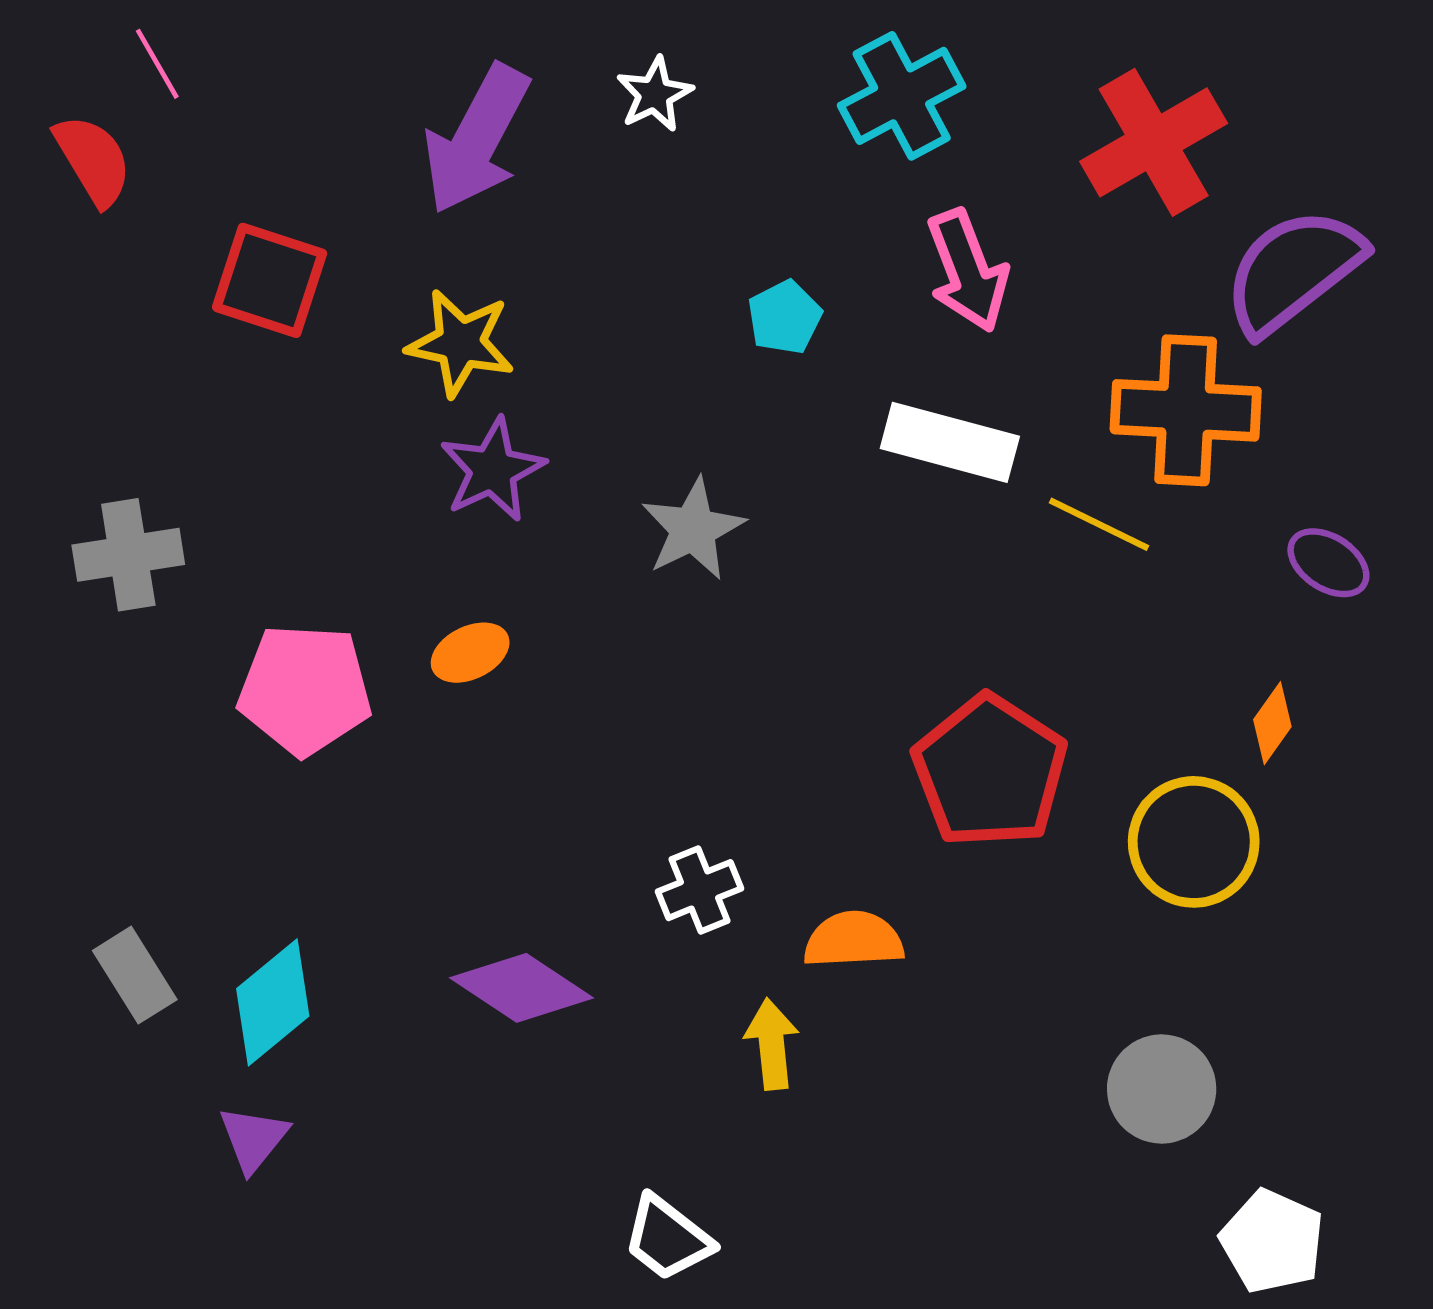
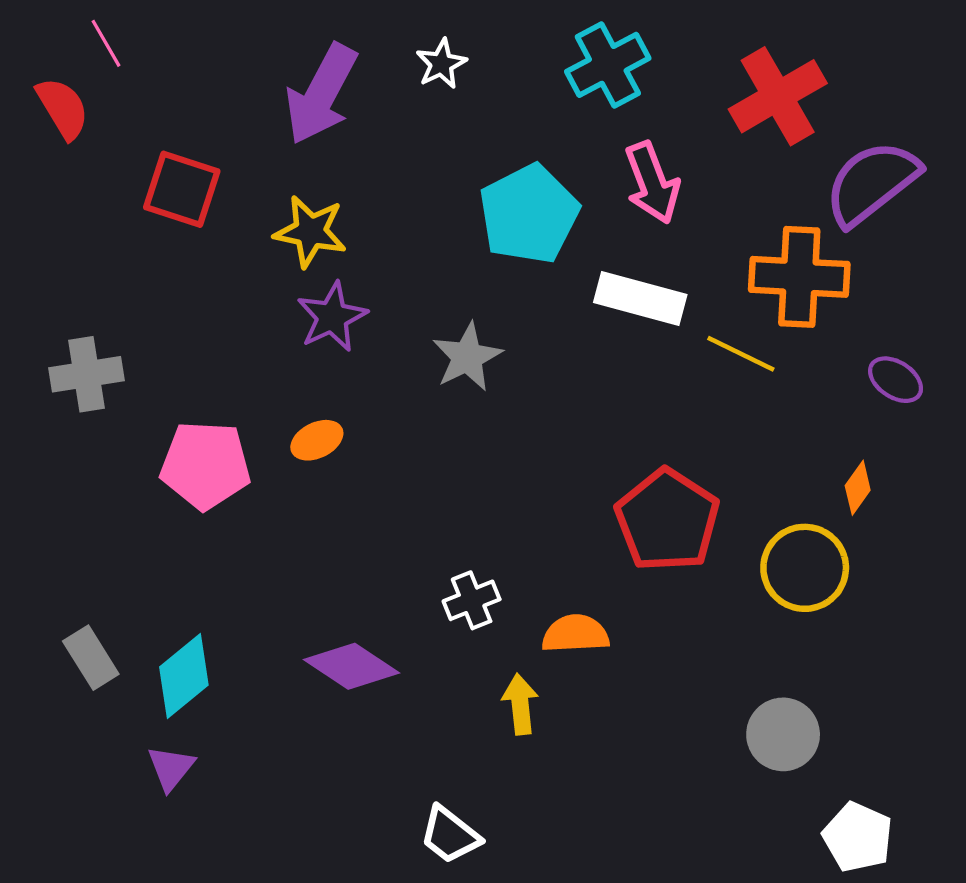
cyan pentagon: (785, 317) -> (529, 214), size x2.0

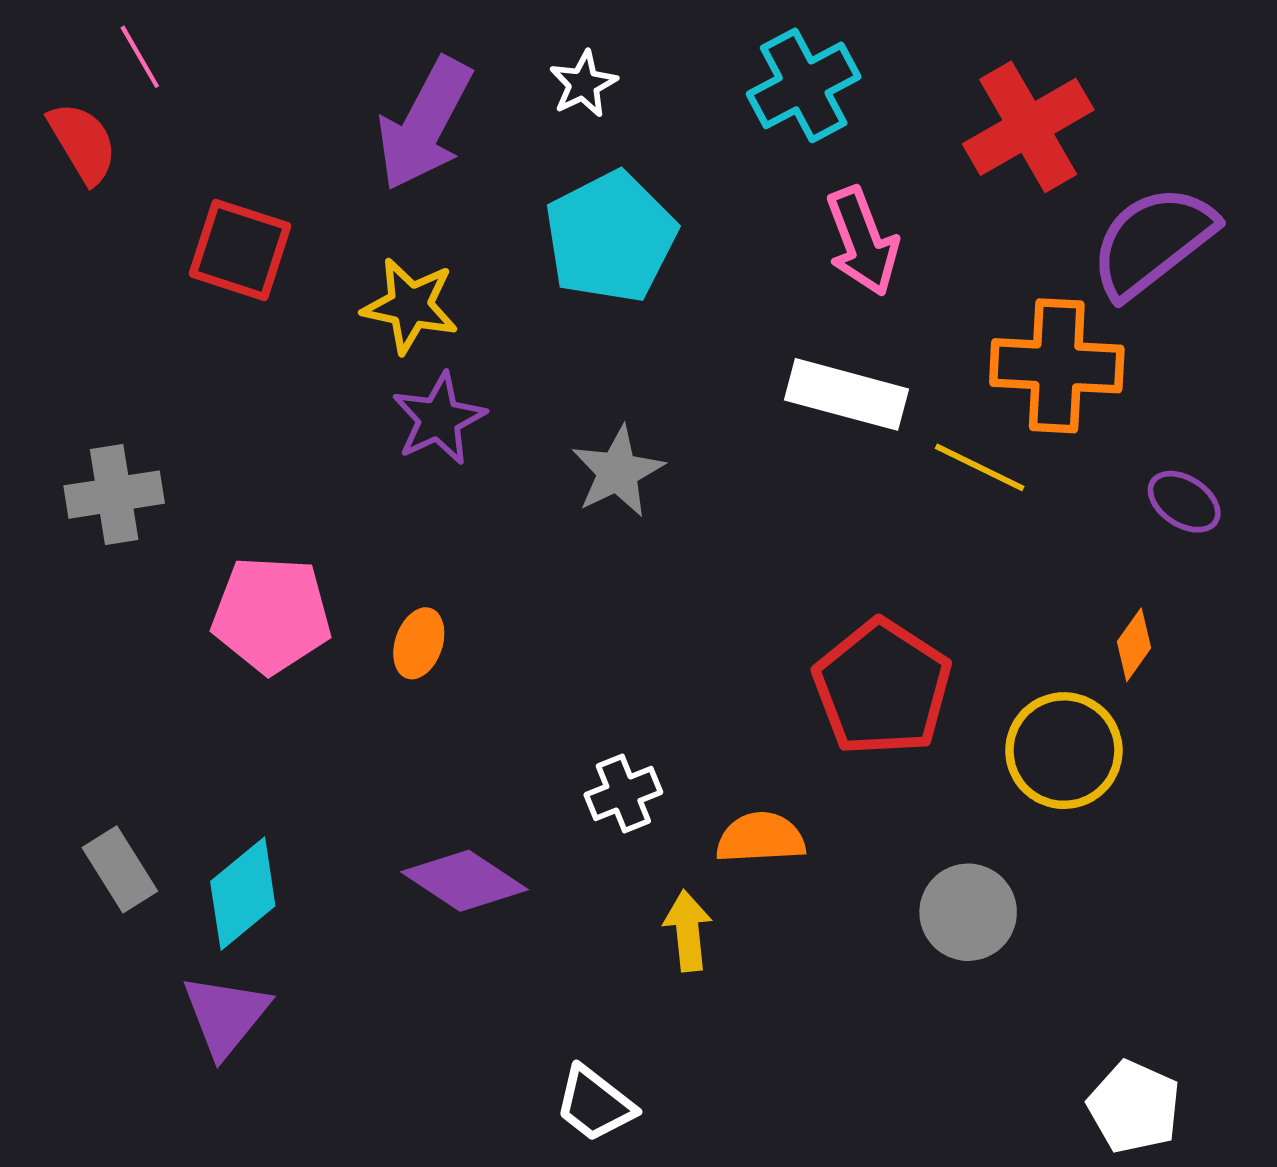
cyan pentagon: (529, 214) -> (610, 237), moved
orange ellipse: (317, 440) -> (419, 643), moved, turned -45
gray circle: (783, 734) -> (968, 912), moved
purple triangle: (171, 768) -> (226, 1015), size x1.4

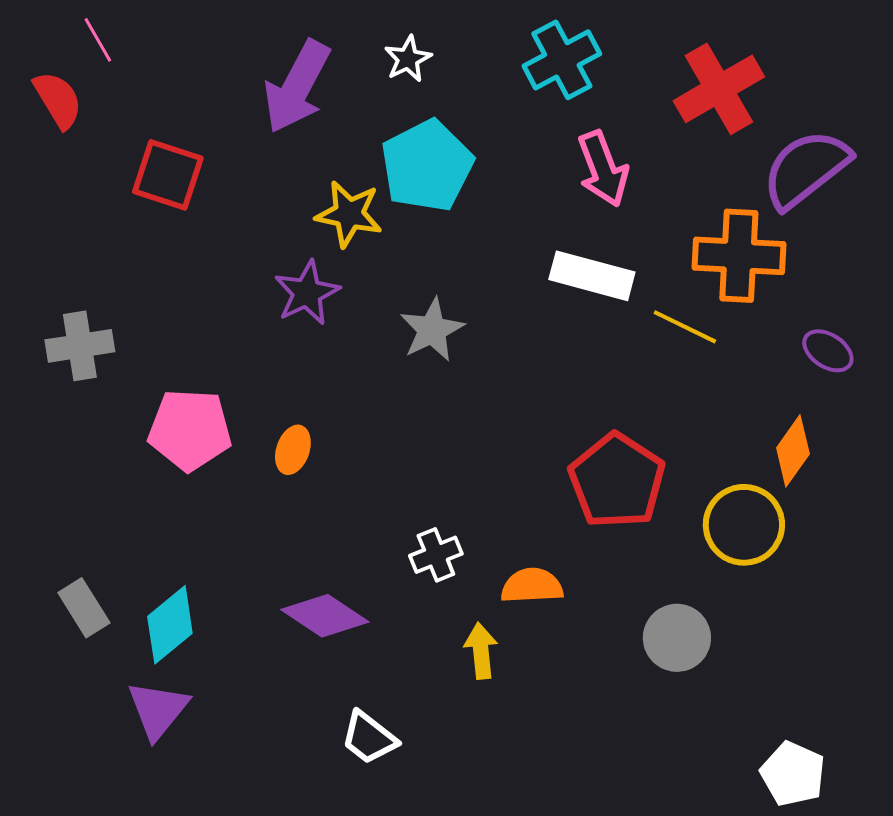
yellow star: (410, 306) -> (349, 214), moved
orange diamond: (1134, 645) -> (793, 451), size x1.4
white trapezoid: (595, 1104) -> (369, 738), moved

